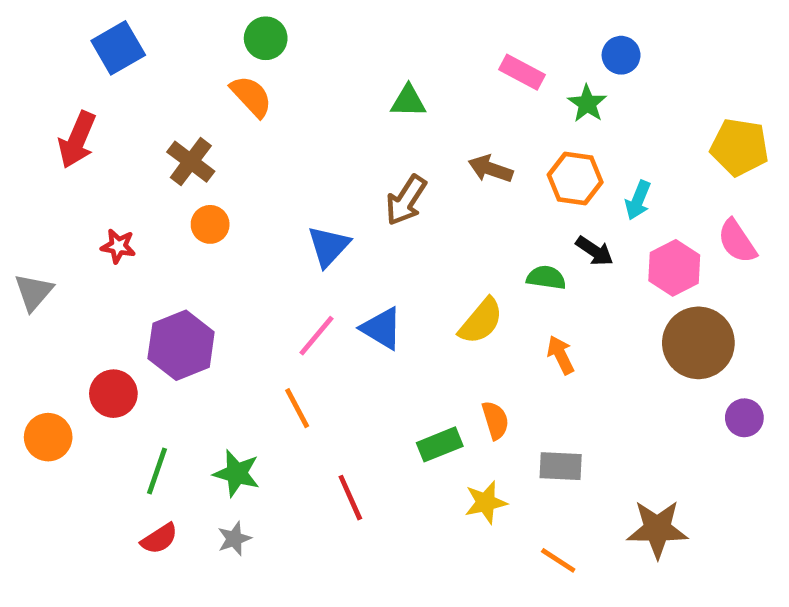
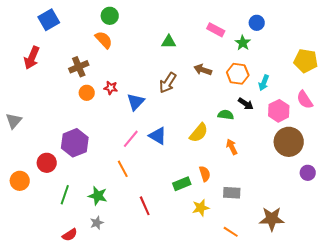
brown cross: (191, 162) -> (79, 67), turned 30
red star: (118, 246) -> (111, 88), moved
red semicircle: (159, 539) -> (70, 235), moved

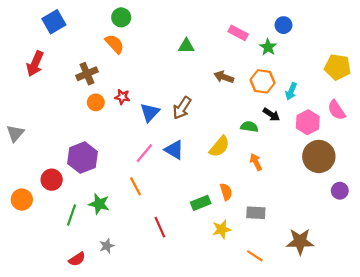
brown arrow: (168, 83) -> (182, 108), moved
green star: (98, 196) -> (99, 204), moved

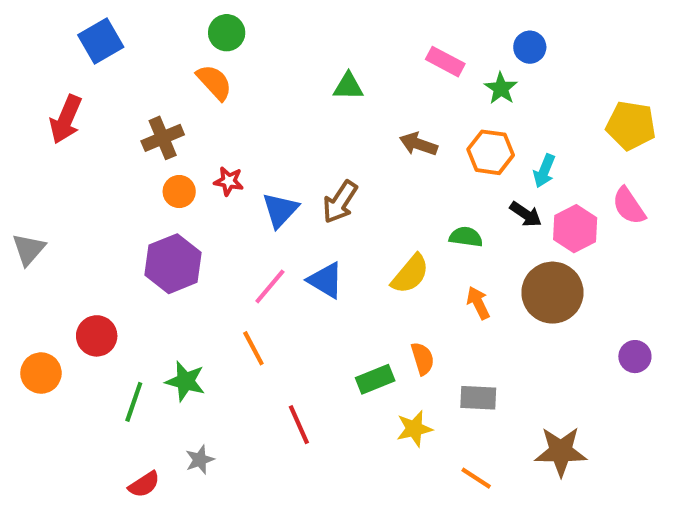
black arrow: (271, 115) -> (526, 214), moved
brown circle: (319, 156) -> (552, 293), moved
purple hexagon: (83, 158) -> (173, 264), moved

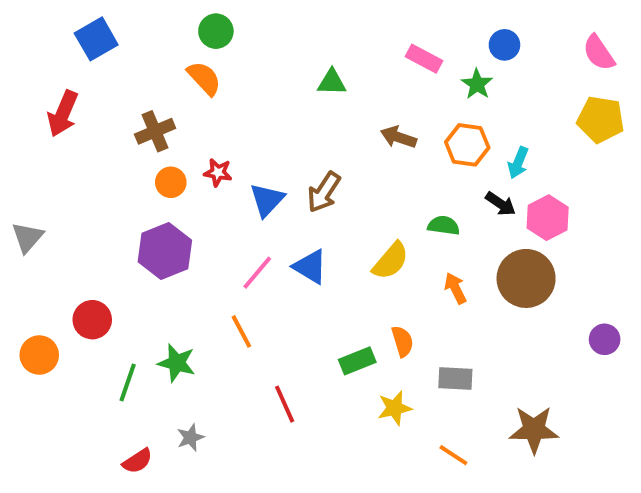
pink semicircle: (629, 206) -> (599, 53), moved

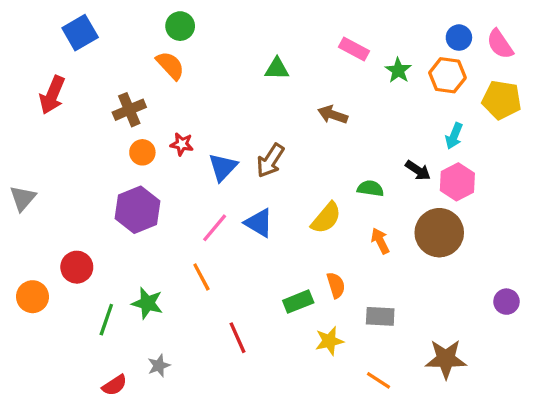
blue circle: (504, 45) -> (459, 38), moved
orange hexagon: (467, 145) -> (447, 75), moved
cyan arrow: (518, 163) -> (454, 136), moved
purple circle: (605, 339) -> (506, 302), moved

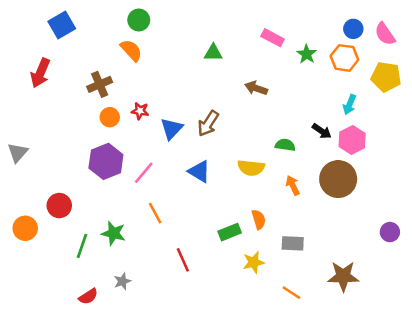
yellow semicircle: (326, 218) -> (251, 168), turned 56
pink line: (215, 228) -> (144, 173), moved

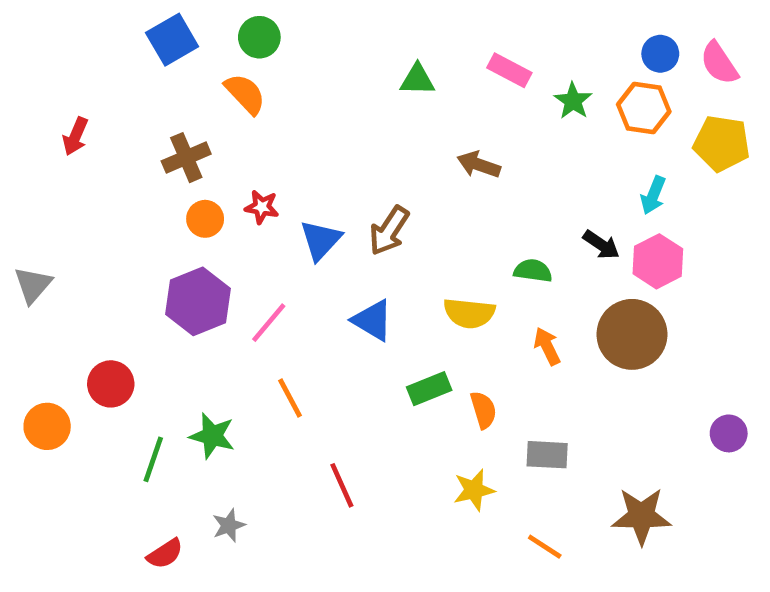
blue square: (62, 25) -> (172, 40), moved
green triangle: (213, 53) -> (417, 80), moved
red arrow: (40, 73) -> (75, 136), size x0.7
green rectangle: (230, 232) -> (429, 389), moved

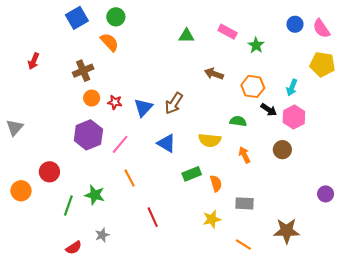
orange hexagon: (644, 108) -> (253, 86), moved
red star: (262, 207) -> (115, 102), moved
brown circle: (632, 334) -> (282, 150), size x0.6

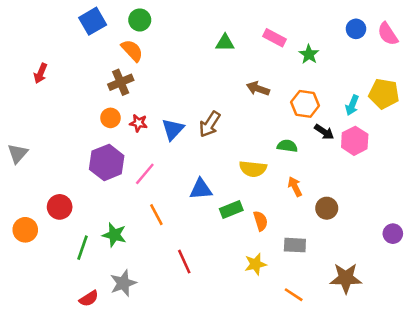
yellow pentagon: (322, 64) -> (384, 94), moved
brown cross: (83, 71) -> (121, 82), moved
blue triangle: (166, 143) -> (201, 189), moved, turned -36
brown circle: (282, 150) -> (327, 208), moved
gray star: (102, 235) -> (123, 283), size x1.5

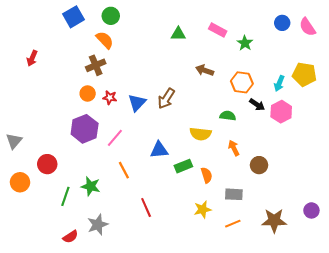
gray triangle: (18, 153) -> (14, 141), moved
purple circle: (393, 234) -> (311, 210), moved
orange line: (294, 295) -> (233, 224), moved, turned -56

